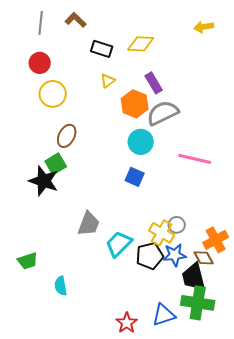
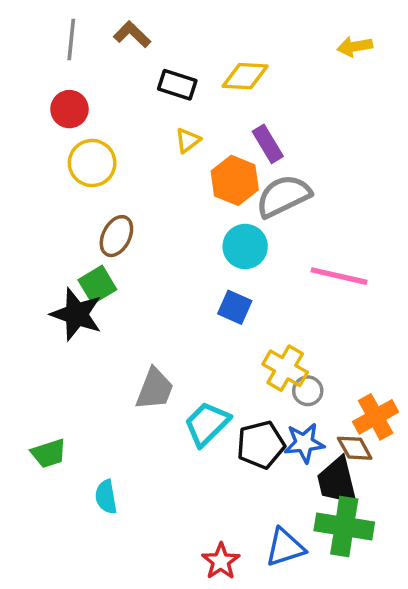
yellow cross: (162, 233) -> (285, 368), moved

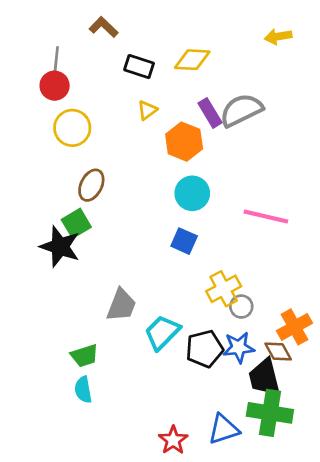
gray line: (71, 40) -> (56, 62), moved
gray semicircle: (283, 196) -> (241, 110), moved
yellow cross: (285, 368) -> (224, 289), turned 32
green trapezoid: (49, 453) -> (85, 356), moved

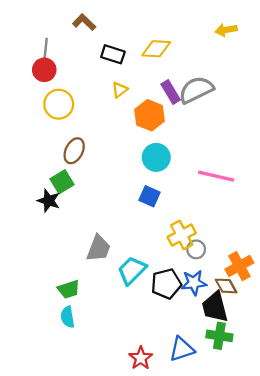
black star: (60, 247) -> (49, 201), size x0.7
green cross: (270, 413) -> (219, 336), size x0.7

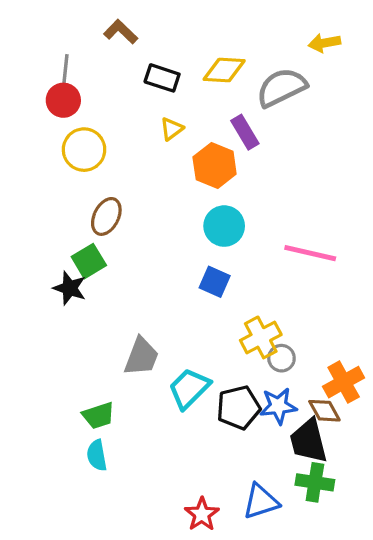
gray semicircle: (196, 90) -> (281, 87), moved

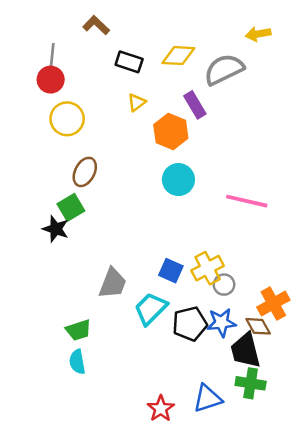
blue square: (215, 282) -> (171, 271), moved

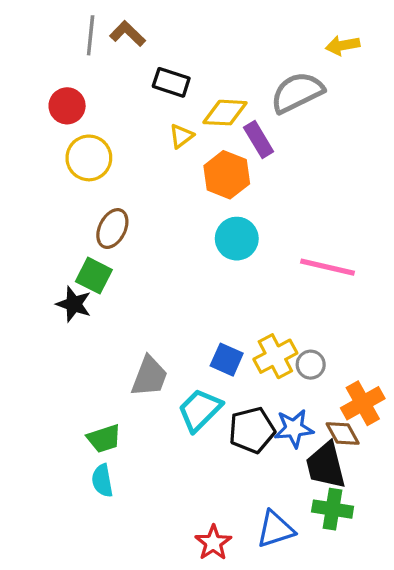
yellow diamond: (178, 56) -> (225, 113), moved
gray line: (52, 58) -> (91, 35), moved
green square: (71, 207) -> (94, 276), turned -32
gray circle: (224, 285) -> (311, 365), moved

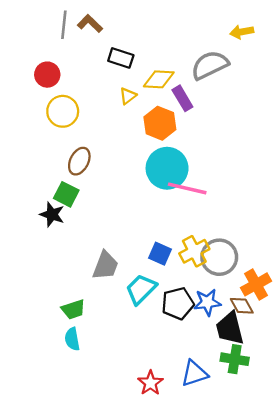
cyan circle: (237, 239) -> (167, 168), size x1.4
pink line: (327, 267) -> (187, 188), moved
gray circle: (311, 365) -> (219, 257), size x1.8

